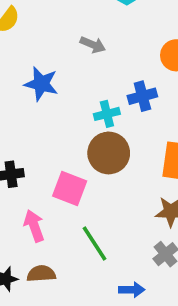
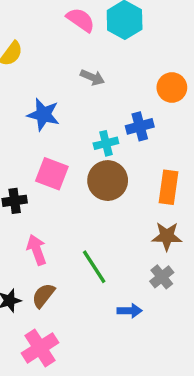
pink square: (70, 188) -> (52, 174), moved
brown semicircle: (41, 274) -> (43, 295), turned -48

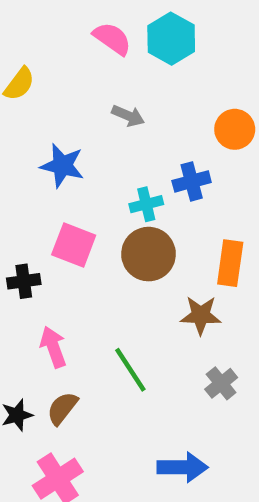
brown star: (167, 236) -> (201, 315), moved
blue arrow: (130, 311) -> (183, 467), moved, size x1.5

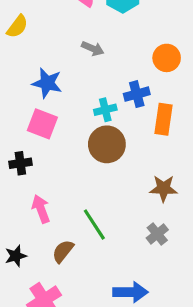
pink square: (74, 245) -> (42, 124), moved
orange rectangle: (230, 263) -> (163, 119), moved
brown star: (201, 315) -> (163, 188), moved
brown semicircle: (62, 408) -> (63, 251), moved

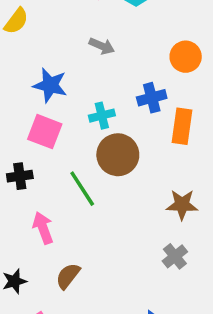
cyan cross: (105, 110) -> (102, 116), moved
green line: (94, 225) -> (82, 189), moved

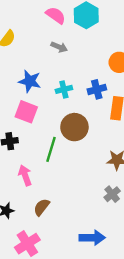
gray arrow: (102, 46) -> (59, 47), moved
cyan cross: (102, 116) -> (64, 89), moved
green line: (82, 189) -> (51, 149), turned 50

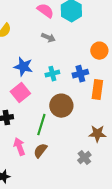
pink square: (26, 112) -> (20, 93), turned 30
gray cross: (112, 194) -> (84, 158), moved
brown semicircle: (42, 207) -> (40, 151), moved

